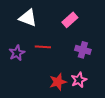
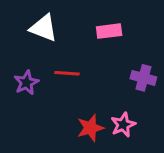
pink rectangle: (70, 20) -> (109, 31), turned 35
purple cross: (83, 50) -> (143, 78), moved

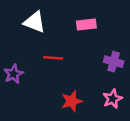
purple star: (26, 83) -> (13, 74), moved
pink star: (123, 125) -> (112, 99), moved

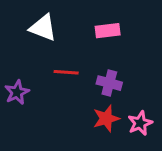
purple cross: (114, 62) -> (109, 83), moved
red star: (72, 101) -> (106, 118), moved

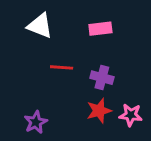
purple star: (17, 92) -> (36, 122), moved
pink star: (140, 123) -> (131, 115), turned 30

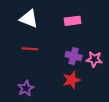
red line: (62, 67) -> (30, 49), moved
pink star: (131, 115) -> (94, 59), moved

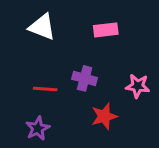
red line: (30, 49) -> (45, 89), moved
purple cross: (74, 56) -> (85, 78), moved

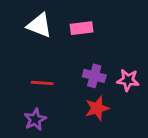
pink rectangle: (106, 30) -> (82, 28), moved
purple cross: (85, 78) -> (94, 76), moved

